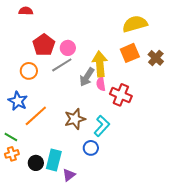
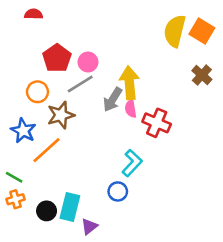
yellow semicircle: (135, 24) -> (175, 31), turned -60
orange square: (130, 53) -> (202, 31), moved, turned -36
brown star: (75, 119) -> (61, 115), moved

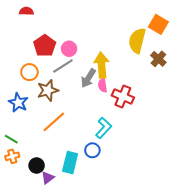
yellow semicircle: (175, 31) -> (137, 41), moved
orange line: (47, 150) -> (54, 122), moved
cyan rectangle: (70, 207) -> (70, 162), moved
purple triangle: (89, 226) -> (48, 178), moved

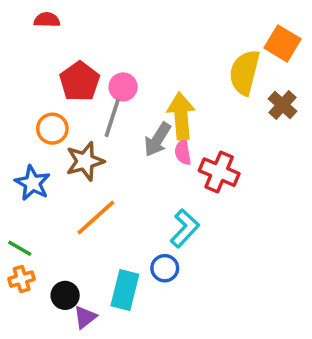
gray line: (63, 66) -> (112, 118), turned -40

